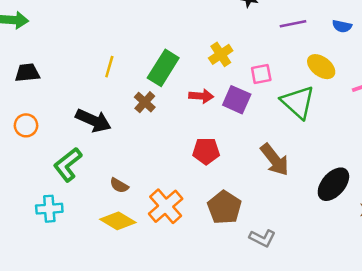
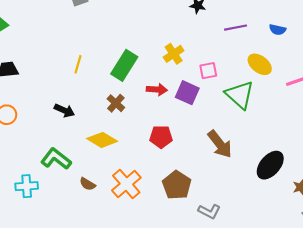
brown cross: (145, 102) -> (116, 103), moved
black arrow: (93, 121) -> (64, 111), size x0.7
green L-shape: (68, 165) -> (56, 159), moved, turned 76
brown semicircle: (119, 185) -> (88, 184), moved
yellow diamond: (118, 221) -> (102, 140), moved

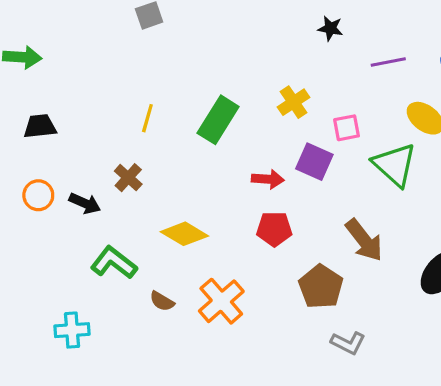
red arrow: (157, 90) -> (268, 179), moved
brown cross: (116, 103) -> (128, 178), moved
black arrow: (64, 111) -> (85, 203), moved
brown pentagon: (177, 185) -> (321, 287), moved
cyan cross: (27, 186) -> (72, 330), moved

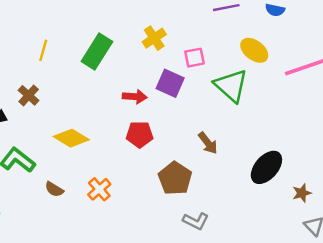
brown arrow: (364, 240) -> (208, 143), size x0.7
orange cross: (221, 301) -> (99, 189), size x0.7

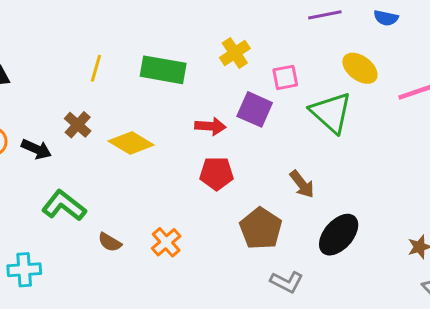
green rectangle: (97, 52) -> (163, 70), turned 68
yellow diamond: (71, 138) -> (131, 143), moved
black ellipse: (266, 167) -> (339, 235), moved

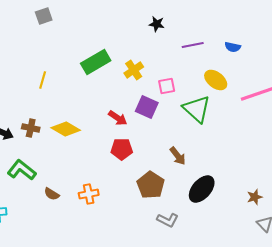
green rectangle: (163, 70) -> (96, 62), moved, turned -40
brown cross: (78, 125) -> (31, 128), moved, turned -30
red arrow: (210, 126) -> (118, 118), turned 30
orange cross: (166, 242) -> (89, 194), turned 30

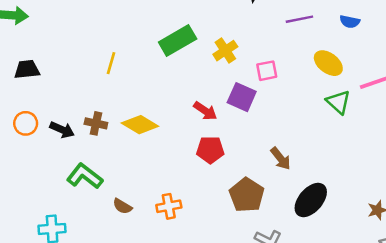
green triangle: (197, 109) -> (338, 102), moved, size x0.7

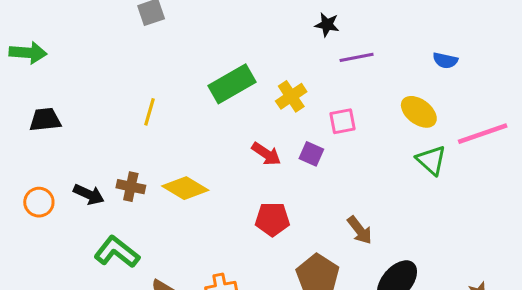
purple line: (299, 19) -> (357, 57), moved
purple square: (242, 97) -> (311, 154), size x0.7
red arrow: (205, 111) -> (266, 154), moved
orange circle: (26, 123) -> (39, 202), moved

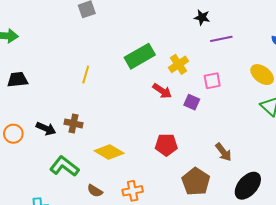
red arrow: (266, 154) -> (162, 91), moved
yellow diamond: (185, 188) -> (109, 152), moved

